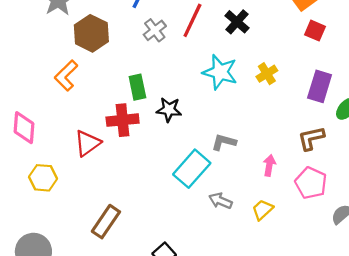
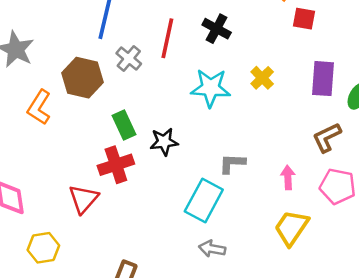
brown hexagon: (91, 33) -> (82, 78), moved
orange L-shape: (66, 76) -> (39, 107), moved
gray arrow: (220, 201) -> (212, 249), moved
yellow trapezoid: (262, 210) -> (291, 228), size x1.5

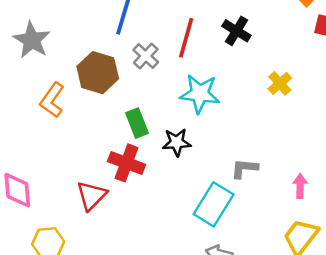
cyan star: (211, 88) -> (200, 94), moved
red cross: (116, 165) -> (127, 163), turned 36

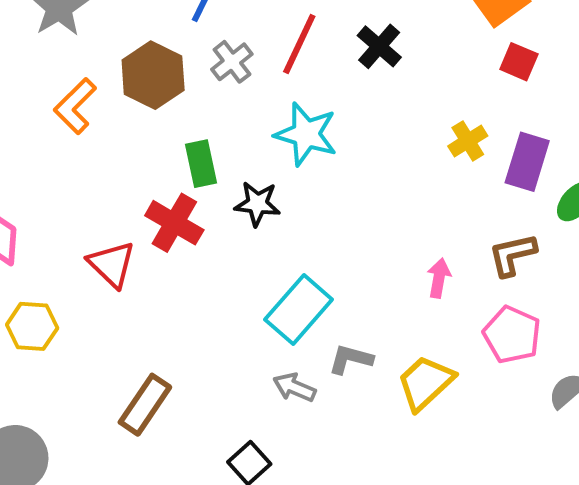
yellow cross: (280, 83) -> (468, 141), moved
gray L-shape: (244, 168) -> (351, 359), moved
pink arrow: (300, 186) -> (439, 278), moved
red triangle: (92, 196) -> (112, 264), turned -40

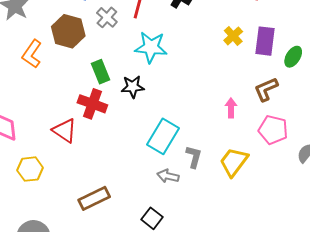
gray L-shape: (351, 359) -> (194, 157), turned 100
brown rectangle: (145, 405) -> (94, 198), turned 40

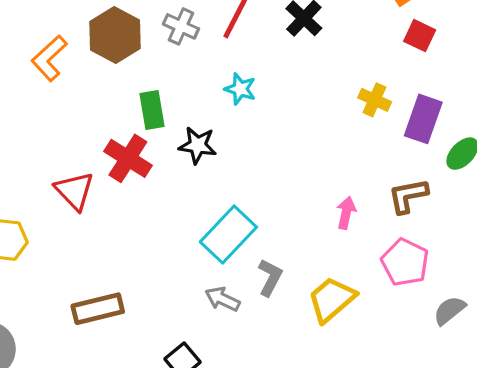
gray cross: (107, 17) -> (181, 26), turned -30
yellow cross: (233, 36) -> (375, 100), turned -36
cyan star: (151, 47) -> (240, 89), size x0.6

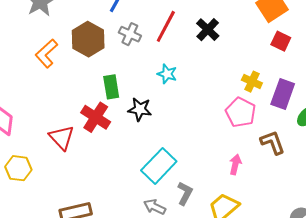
brown L-shape: (408, 196) -> (273, 142), turned 80
pink arrow: (346, 213) -> (235, 164), moved
pink pentagon: (405, 262) -> (241, 112), moved

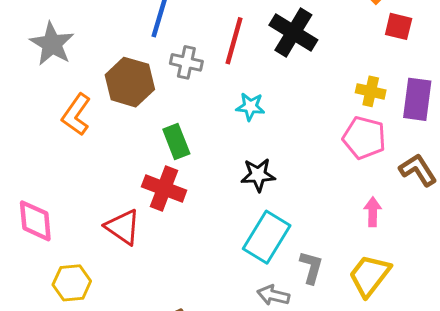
black cross: (208, 30) -> (293, 33), size x1.4
black star: (140, 109) -> (258, 175), moved

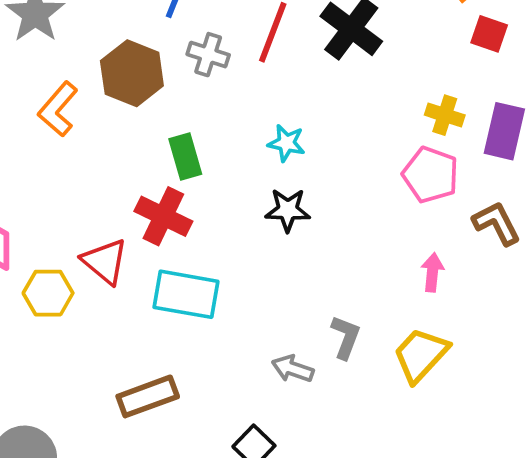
cyan star: (250, 107) -> (286, 143), moved
cyan rectangle: (267, 237) -> (186, 294), moved, turned 63
yellow hexagon: (72, 283) -> (48, 293), moved

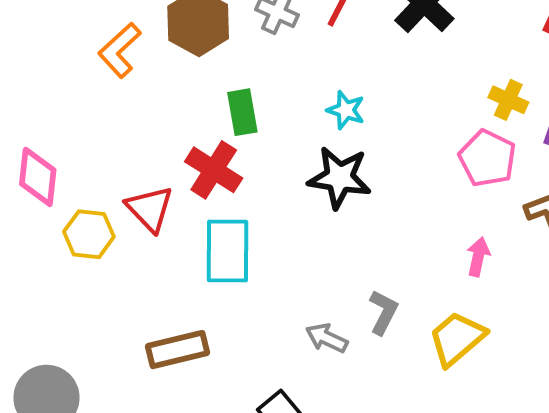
black star: (288, 210) -> (339, 178), size x1.4
cyan rectangle: (186, 294) -> (228, 251), turned 74

